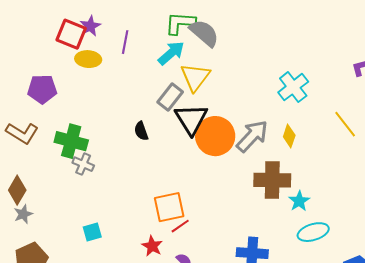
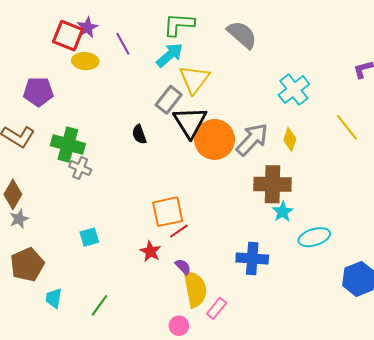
gray semicircle: (204, 33) -> (242, 35), moved
purple line: (125, 42) -> (123, 44), turned -40
cyan star: (299, 201) -> (283, 212), moved

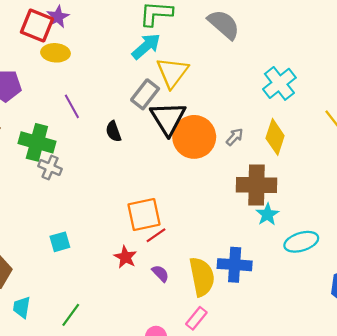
purple line: (123, 44) -> (72, 106), moved
gray arrow: (252, 139) -> (235, 137), size x0.5
yellow diamond: (290, 139) -> (275, 137), size x1.4
yellow semicircle: (195, 289) -> (202, 277), moved

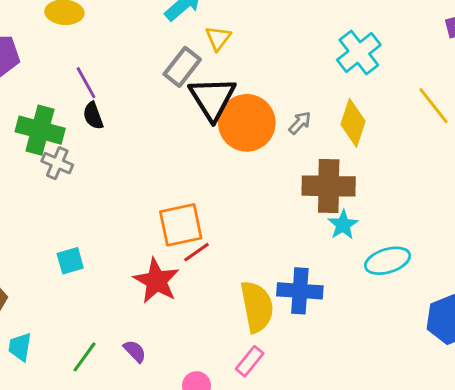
yellow triangle: (172, 72) -> (218, 38), size x0.6
black semicircle: (113, 131) -> (93, 116), moved
red star: (125, 257) -> (156, 281), size x1.5
purple semicircle: (160, 273) -> (135, 351), moved

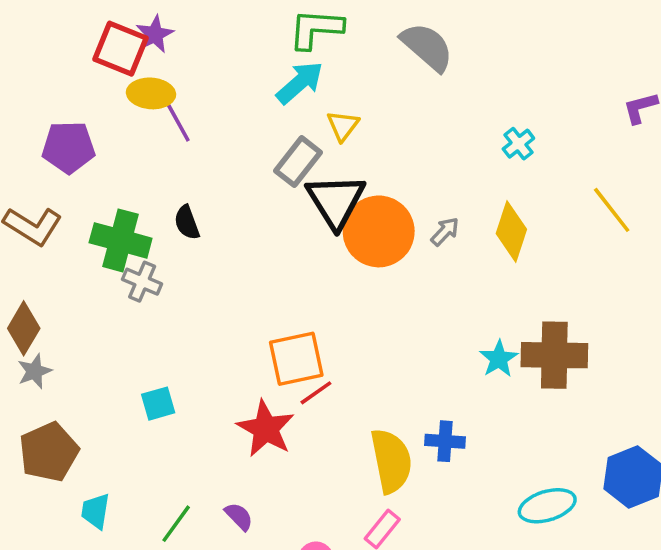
cyan cross: (359, 52) -> (518, 144), size x0.6
purple line: (86, 83) -> (178, 122), moved
brown cross: (329, 186) -> (554, 355), moved
cyan ellipse: (388, 261) -> (547, 506), moved
blue cross: (300, 291) -> (445, 441), size x0.7

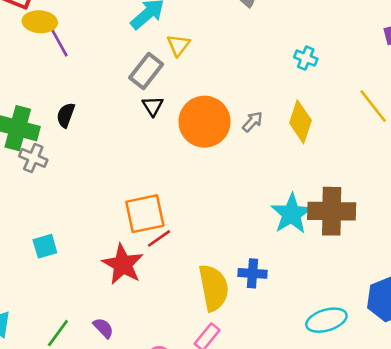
cyan cross: (518, 144) -> (306, 58), turned -30
black triangle: (336, 201) -> (153, 106), moved, size x0.5
black semicircle: (187, 222) -> (66, 115), turned 40
cyan star: (499, 359) -> (291, 214), size x1.5

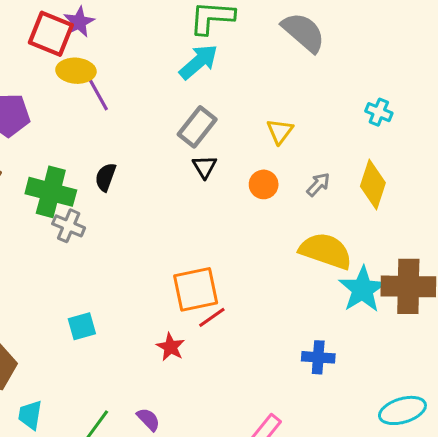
yellow triangle: (179, 45) -> (280, 131), moved
orange circle: (205, 122) -> (264, 184), size x0.5
red star: (123, 264) -> (171, 347), size x0.6
yellow semicircle: (214, 288) -> (326, 251), moved, turned -60

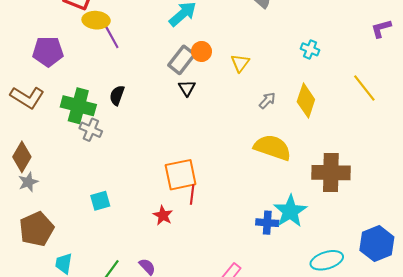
orange circle: (264, 184) -> (201, 51), moved
cyan star: (363, 289) -> (290, 211), moved
red line: (212, 317) -> (192, 195), turned -48

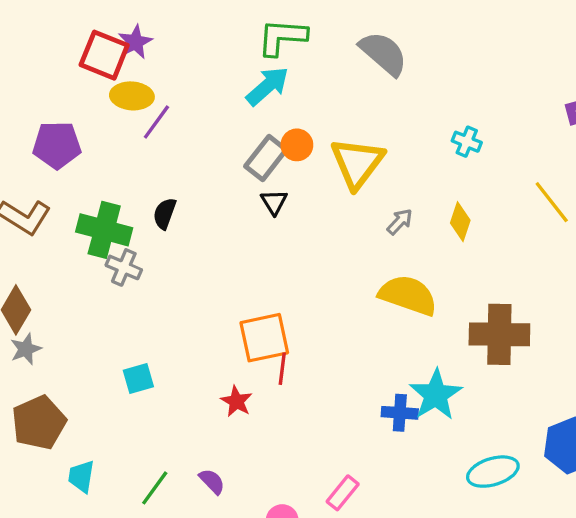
purple line: (112, 37) -> (156, 122), turned 65
yellow triangle: (240, 63) -> (357, 163), size x1.8
yellow diamond: (306, 101) -> (460, 222), size x0.7

